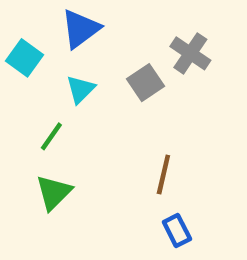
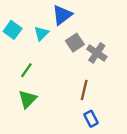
blue triangle: (81, 29) -> (62, 15), moved
gray cross: (190, 53) -> (97, 53), moved
cyan triangle: (81, 89) -> (41, 33), moved

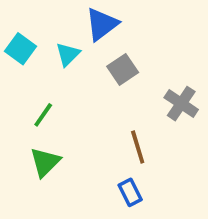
gray cross: (97, 53) -> (181, 104), moved
brown line: (84, 90) -> (138, 147), turned -30
blue rectangle: (91, 119) -> (130, 192), moved

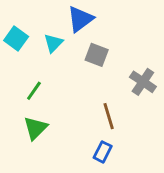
gray square: (123, 69) -> (97, 55), turned -35
blue rectangle: (130, 192) -> (103, 152), turned 54

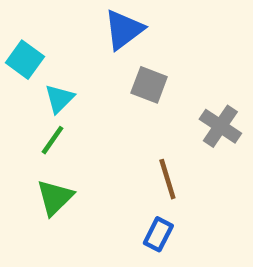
cyan triangle: (53, 43) -> (59, 99), moved

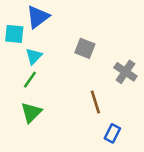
blue triangle: (124, 30) -> (38, 17), moved
cyan square: (25, 60) -> (14, 34), turned -30
blue rectangle: (158, 234) -> (112, 133), moved

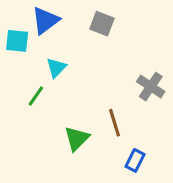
gray square: (85, 48) -> (102, 24), moved
cyan triangle: (34, 56) -> (56, 68), moved
green triangle: (31, 112) -> (77, 138), moved

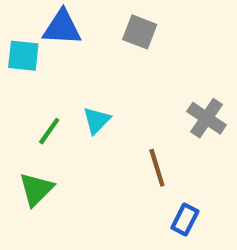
blue triangle: (45, 20) -> (62, 28), turned 40
cyan triangle: (56, 68) -> (97, 120), moved
green triangle: (77, 138) -> (36, 189), moved

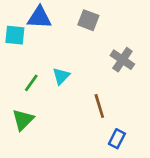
gray cross: (207, 118) -> (122, 60), moved

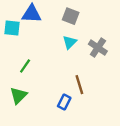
cyan triangle: (61, 76) -> (70, 42), moved
blue rectangle: (117, 139) -> (64, 102), moved

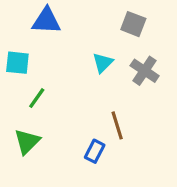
gray square: (71, 16) -> (133, 24), moved
cyan square: (12, 28) -> (17, 63), moved

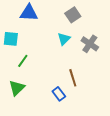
gray square: (133, 24) -> (73, 15), moved, turned 35
blue rectangle: (95, 151) -> (59, 94), turned -64

